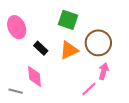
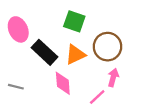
black rectangle: (41, 48) -> (45, 52), size x1.6
pink diamond: (34, 76) -> (63, 83), moved
gray line: (16, 91) -> (16, 87), moved

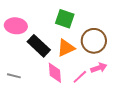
pink ellipse: (18, 29) -> (16, 26), turned -60
pink arrow: (113, 78) -> (99, 68), turned 56
pink line: (97, 97) -> (80, 77), moved

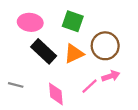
pink ellipse: (16, 26) -> (30, 22), moved
pink diamond: (55, 73) -> (56, 94), moved

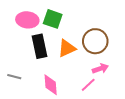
green square: (73, 21) -> (53, 19), moved
black rectangle: (44, 51) -> (40, 46), turned 35
pink line: (89, 86) -> (88, 85), moved

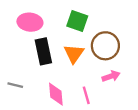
green square: (53, 19) -> (77, 21), moved
orange triangle: (67, 48) -> (74, 54), turned -30
pink line: (88, 85) -> (86, 95), moved, turned -63

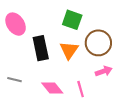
pink ellipse: (30, 22) -> (16, 24), moved, turned 50
pink diamond: (56, 94) -> (52, 88), turned -35

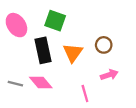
green square: (72, 20) -> (55, 21), moved
brown circle: (98, 43) -> (104, 45), size x0.6
pink diamond: (52, 88) -> (41, 82), moved

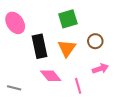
green square: (55, 21) -> (68, 19), moved, turned -36
pink diamond: (41, 82) -> (51, 76), moved
gray line: (15, 84) -> (14, 88), moved

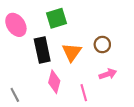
green square: (68, 19) -> (56, 18), moved
pink diamond: (51, 76) -> (54, 82), turned 55
gray line: (14, 88) -> (15, 95), turned 48

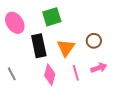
pink line: (84, 93) -> (76, 73), moved
gray line: (15, 95) -> (12, 74), moved

